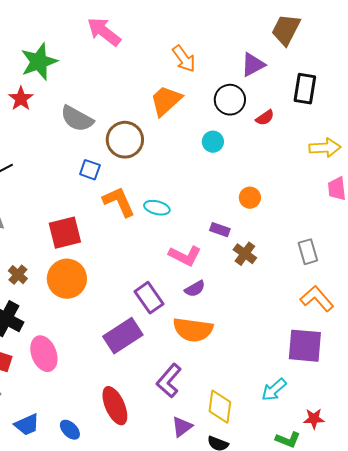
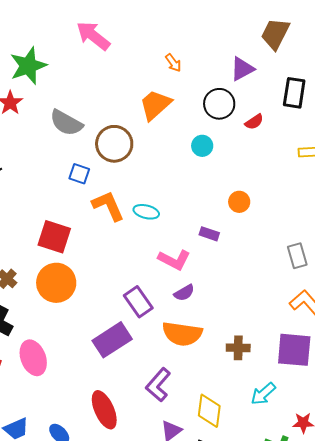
orange arrow: (184, 59) -> (173, 63), size x0.7
red square: (65, 233) -> (54, 237), turned 32
brown cross: (245, 254) -> (238, 348), moved, turned -35

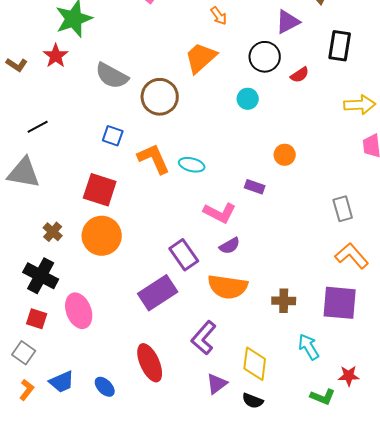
blue square: (79, 174) -> (113, 136), moved
cyan arrow: (263, 394) -> (309, 347), turned 100

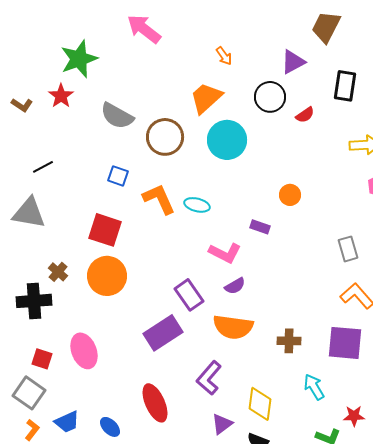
cyan circle: (248, 99) -> (227, 140), moved, size x1.8
black cross: (41, 276) -> (34, 301), moved, turned -32
gray square: (24, 353) -> (29, 393), size x1.4

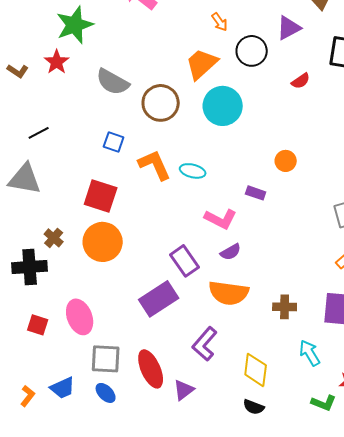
black circle: (270, 97) -> (252, 51), moved
gray square: (29, 393) -> (106, 359), moved, turned -32
purple triangle: (222, 424) -> (184, 390), moved

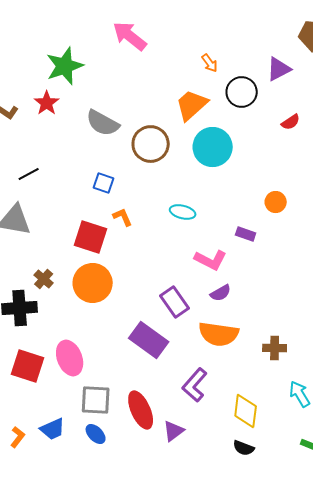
orange L-shape: (155, 165) -> (123, 217), moved, size x0.6
purple rectangle: (159, 299) -> (149, 340), turned 69
red square: (38, 325) -> (28, 366), size x1.6

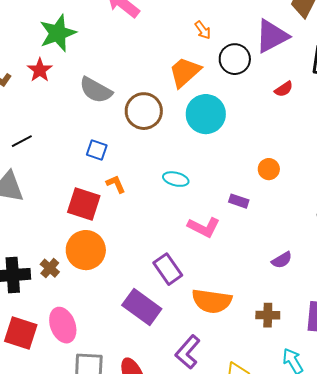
purple triangle: (279, 69) -> (272, 36), size x1.4
brown cross: (44, 279) -> (50, 268), moved
purple semicircle: (221, 293) -> (282, 260), moved

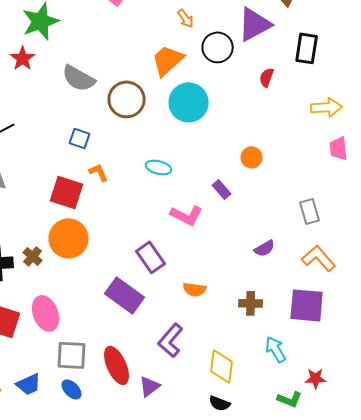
red semicircle: (284, 89) -> (267, 77), turned 144
purple rectangle: (239, 201) -> (222, 189), turned 30
orange semicircle: (212, 301) -> (195, 289), size x0.6

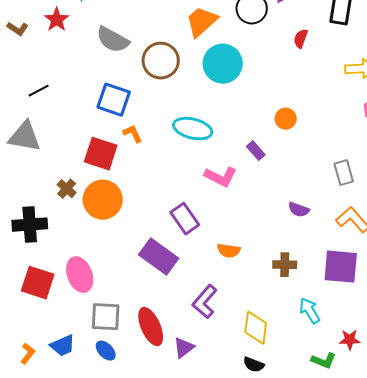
blue square: (80, 138) -> (114, 100), size x1.6
cyan ellipse: (159, 167) -> (193, 129), size x1.5
purple semicircle: (265, 248) -> (299, 210), turned 50
brown cross: (33, 256) -> (67, 189), moved

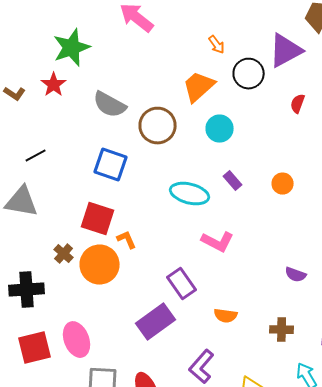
cyan circle: (223, 64) -> (220, 129), size x0.7
orange L-shape: (133, 134) -> (127, 240), moved
purple rectangle: (256, 151) -> (233, 181), moved
purple rectangle: (159, 257) -> (156, 322), turned -72
red square: (38, 283) -> (35, 348), turned -32

